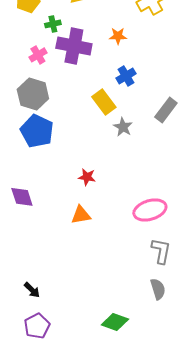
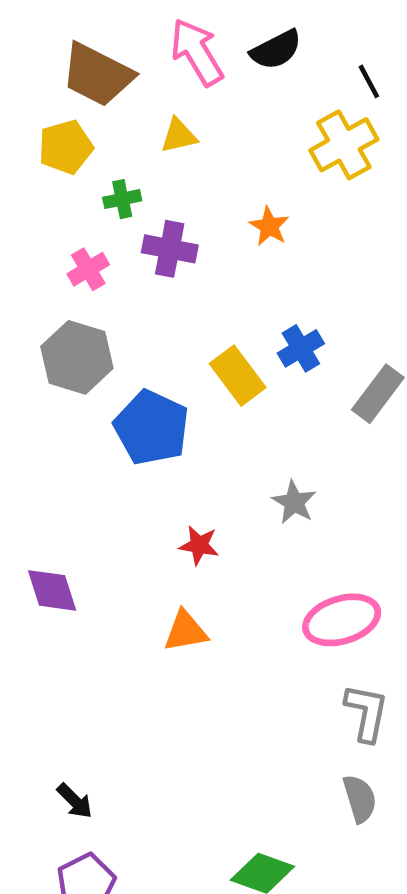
orange star: (118, 36) -> (269, 226), turned 30
purple cross: (74, 46) -> (170, 249), size x0.7
blue cross: (126, 76) -> (301, 348), moved
gray star: (123, 127) -> (294, 502), moved
blue pentagon: (37, 131) -> (152, 428), moved

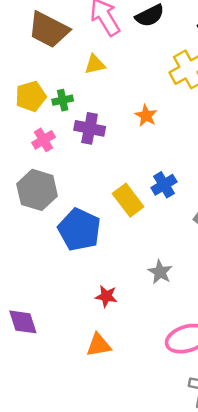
yellow pentagon: (66, 147) -> (31, 96), moved

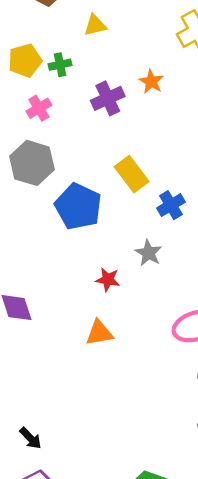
purple cross: (90, 128) -> (108, 98), moved, turned -36
blue cross: (164, 185) -> (171, 205), moved
gray star: (160, 272) -> (148, 253), moved

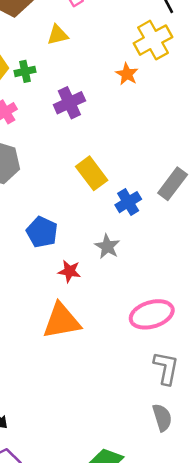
orange star: (151, 82) -> (127, 74), moved
blue pentagon: (78, 207) -> (42, 232), moved, size x0.7
orange triangle: (99, 333) -> (62, 321), size x1.5

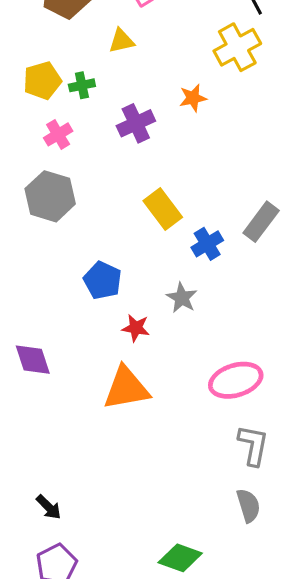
orange star: (127, 74) -> (193, 98), moved, turned 30

